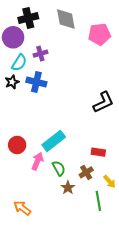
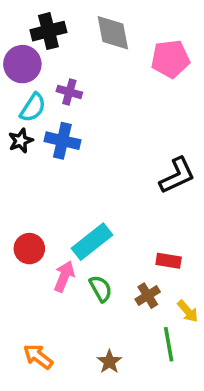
purple cross: (40, 54) -> (69, 92), turned 32
brown star: (68, 188) -> (109, 362), moved

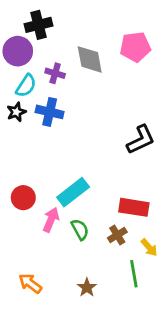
gray diamond: (113, 33) -> (90, 59), moved
red rectangle: (169, 261) -> (134, 207), size x1.5

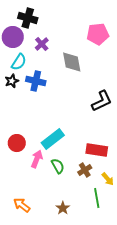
black cross: (38, 25) -> (28, 18), turned 30
gray diamond: (90, 59) -> (72, 62), moved
purple cross: (55, 73) -> (42, 44), moved, turned 32

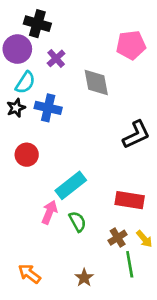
red circle: (17, 143) -> (27, 155), moved
brown cross: (85, 170) -> (118, 238), moved

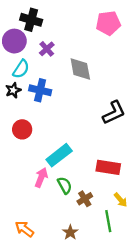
pink pentagon: (131, 45) -> (108, 23), moved
brown cross: (118, 238) -> (85, 199), moved

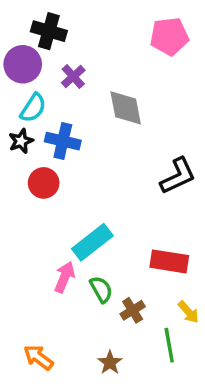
red circle: (22, 129) -> (44, 183), moved

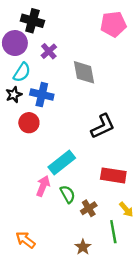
black L-shape: (178, 176) -> (103, 126), moved
brown star: (110, 363) -> (83, 247), moved

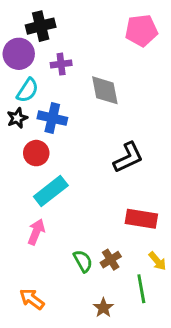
black cross: (32, 21) -> (41, 26), turned -30
purple cross: (49, 51) -> (61, 64), turned 35
cyan rectangle: (62, 163) -> (51, 191), moved
pink arrow: (43, 186) -> (36, 232), moved
green semicircle: (68, 194) -> (83, 261), moved

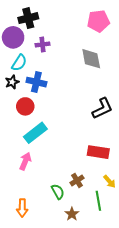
gray diamond: (105, 90) -> (91, 59), moved
black L-shape: (128, 157) -> (102, 108), moved
green semicircle: (83, 261) -> (58, 192), moved
orange arrow: (32, 299) -> (22, 208), turned -126

